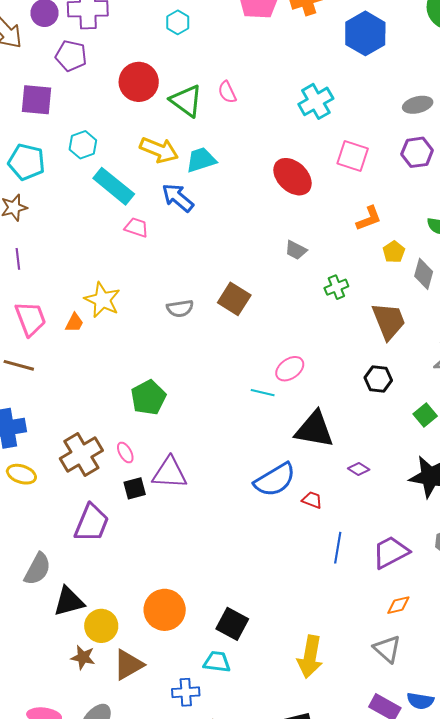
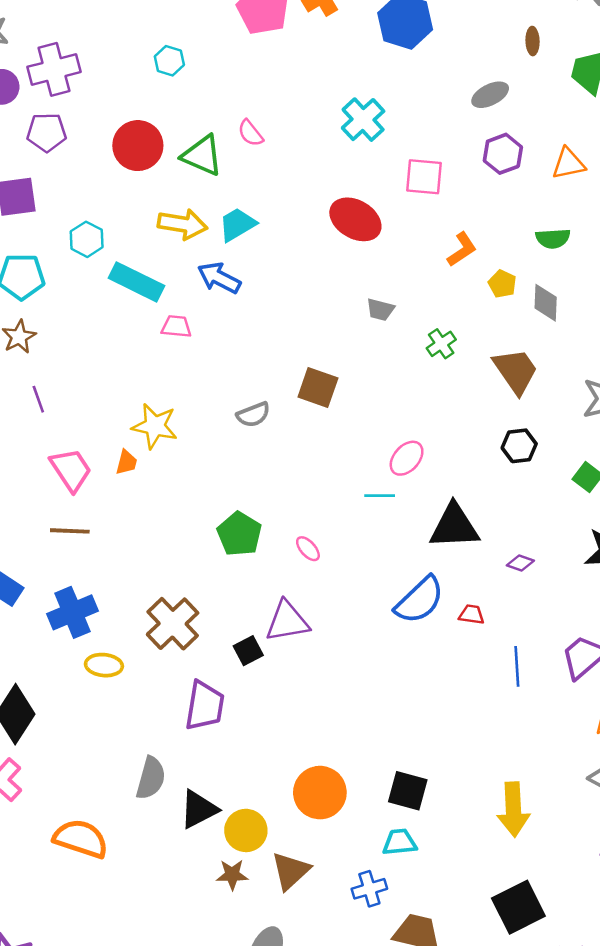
pink ellipse: (125, 452) -> (308, 549), moved

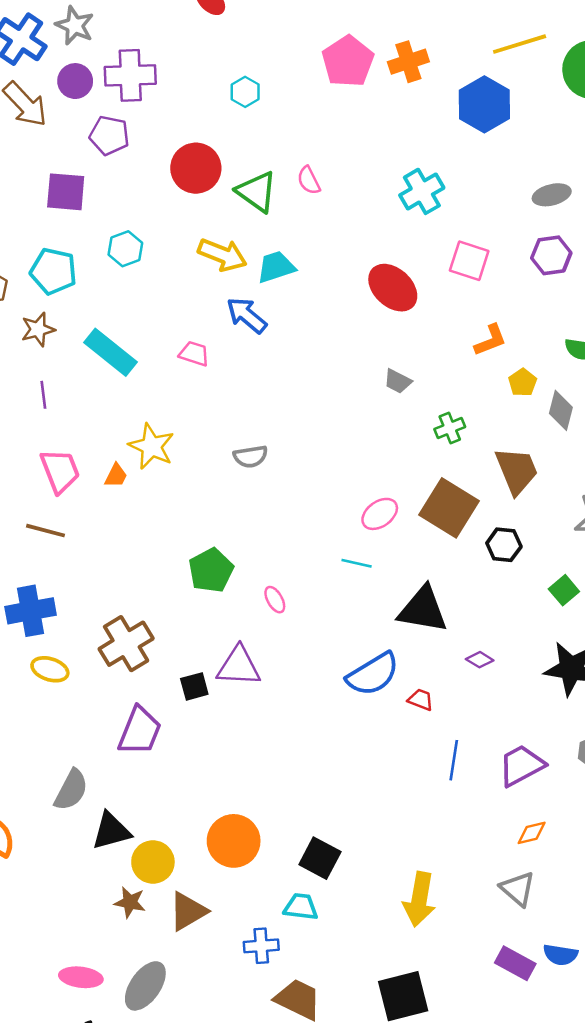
cyan rectangle: (137, 282) -> (111, 352), moved
brown square: (318, 387) -> (449, 508), moved, size x1.4
pink ellipse: (407, 458) -> (380, 514), moved

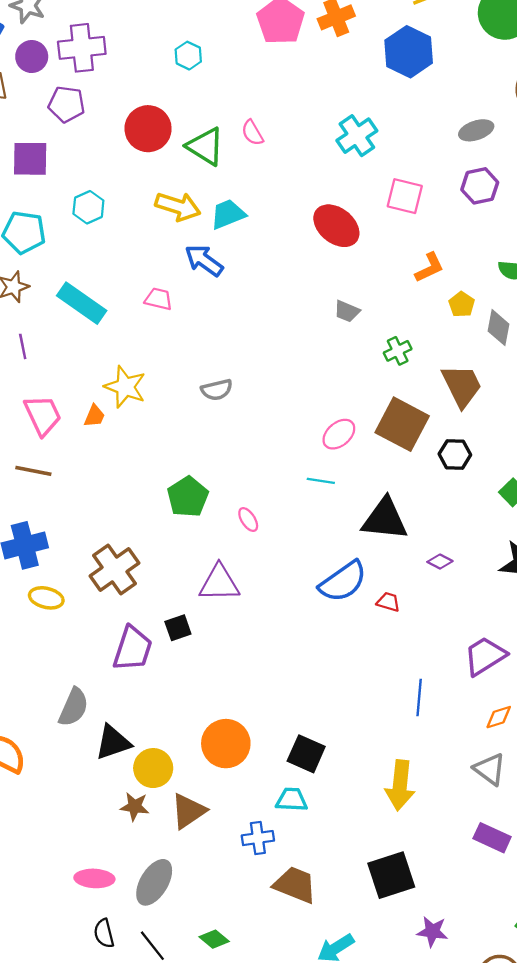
black square: (194, 686) -> (178, 628), moved
blue line: (454, 760) -> (419, 697), moved

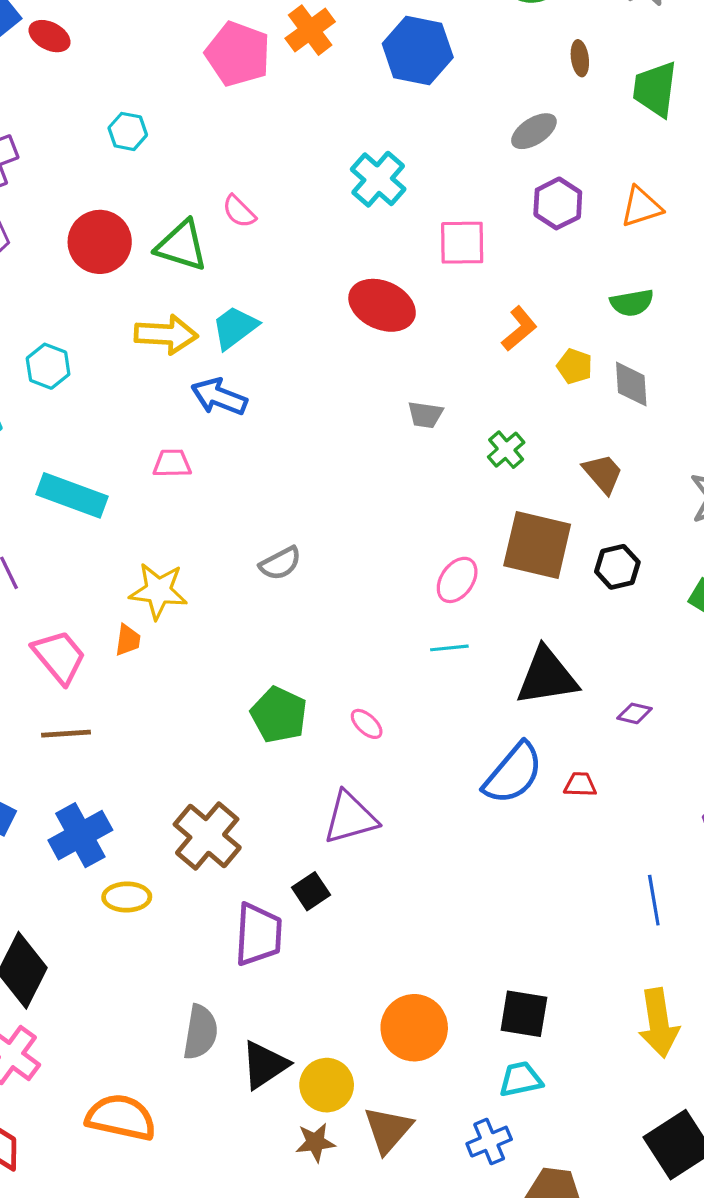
brown trapezoid: (462, 386) -> (603, 474), size x0.7

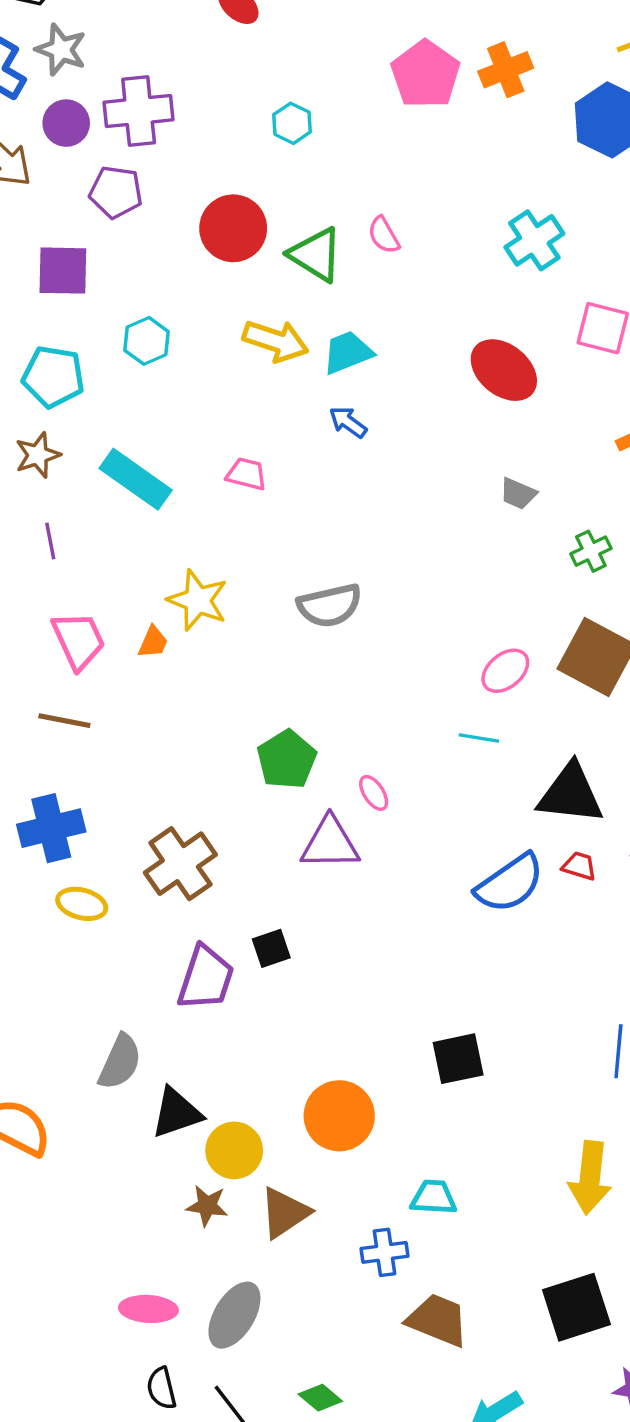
blue arrow: (219, 397) -> (348, 422), moved, size x0.7
gray semicircle: (280, 563) -> (330, 606), size x1.4
red trapezoid: (580, 785) -> (579, 866), moved
purple triangle: (350, 818) -> (330, 843), moved
black square: (524, 1014) -> (458, 1059), moved, turned -36

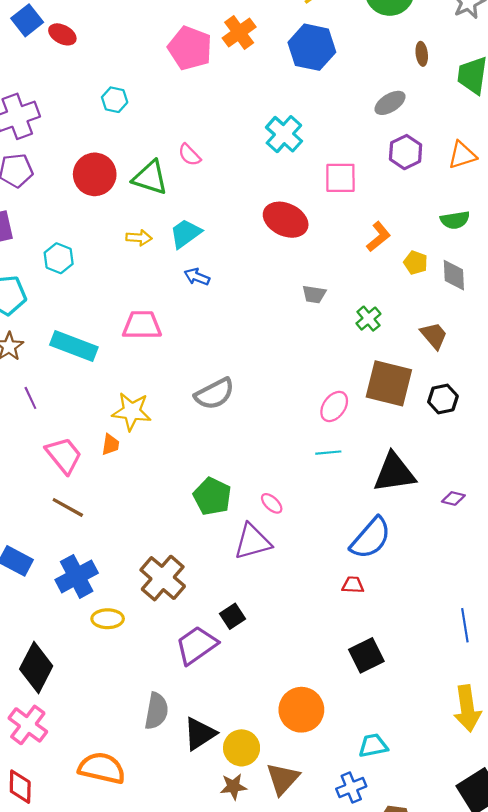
yellow arrow: (276, 341) -> (139, 238), size x0.6
pink trapezoid: (246, 474) -> (142, 325), size x1.5
brown line: (64, 721) -> (68, 507), turned 32
red trapezoid: (579, 866) -> (353, 585), moved
purple trapezoid: (206, 978) -> (196, 645), turned -129

